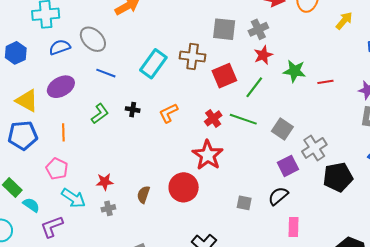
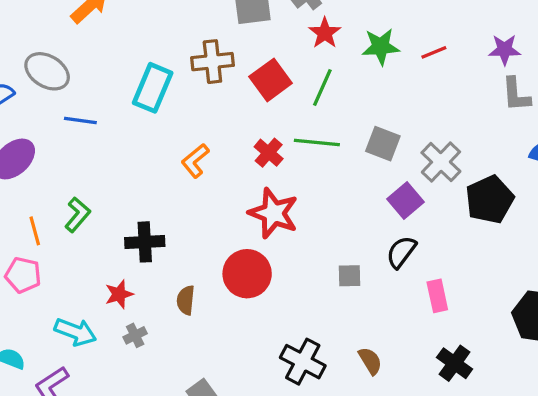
black cross: (133, 110) -> (145, 242), moved, size x1.6
green L-shape: (100, 114) -> (77, 215), moved
pink pentagon: (57, 169) -> (23, 275), moved

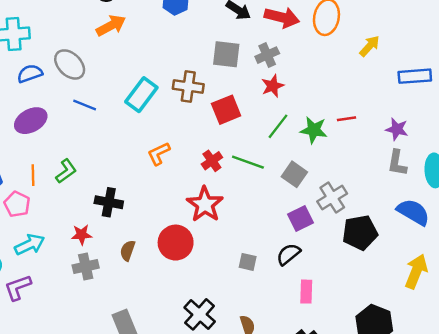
green star: (381, 47) -> (314, 130), moved
green line: (322, 88) -> (278, 126), moved
cyan arrow: (75, 332) -> (30, 244), moved, turned -60
gray cross: (135, 335) -> (86, 267), size x1.5

